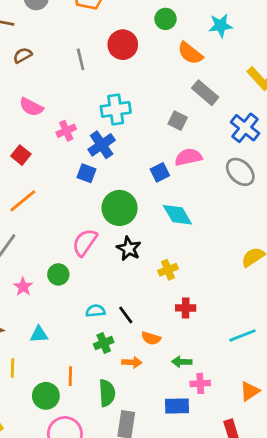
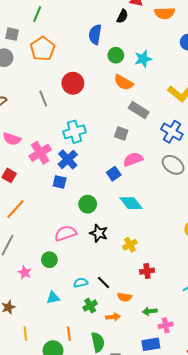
green circle: (166, 19) -> (116, 55), moved
pink cross: (66, 131) -> (40, 153), size x1.5
green circle: (120, 208) -> (88, 204), size x0.7
pink semicircle: (85, 242) -> (66, 233), turned 45
cyan triangle: (39, 335) -> (53, 298), moved

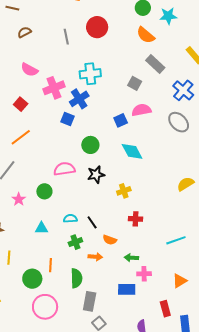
black star: (99, 233) -> (96, 175), turned 30

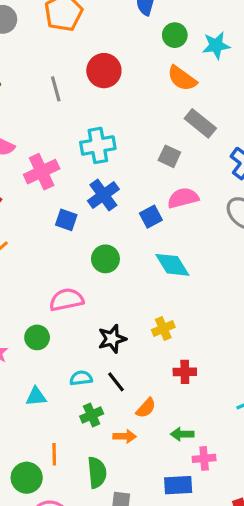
blue cross: (79, 99) -> (103, 195), moved
black star: (96, 175) -> (112, 339), moved
orange semicircle: (110, 240) -> (146, 408), turned -64

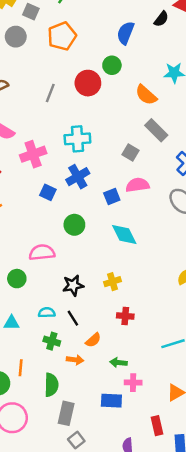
green circle: (175, 35) -> (112, 65), moved
gray line: (56, 89) -> (50, 93), turned 30
green cross: (92, 415) -> (52, 341), turned 35

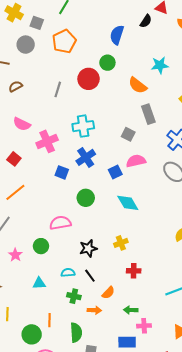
gray rectangle: (156, 130) -> (148, 114), turned 30

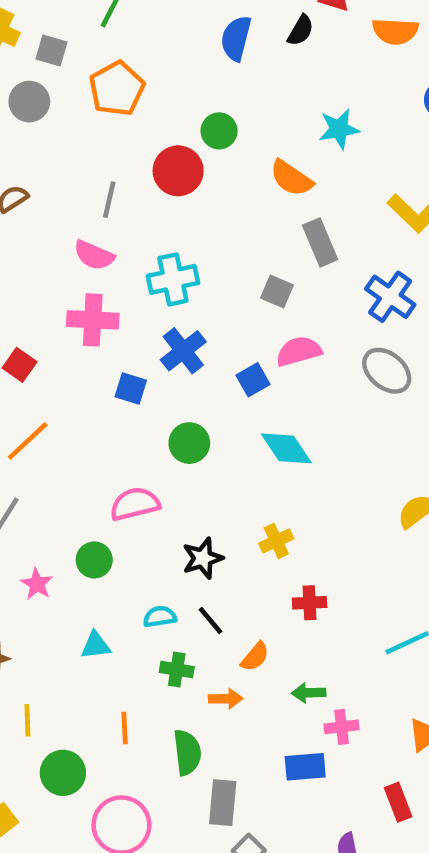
blue semicircle: (117, 35) -> (236, 38), moved
pink semicircle: (22, 124) -> (94, 255), moved
pink cross: (47, 141) -> (93, 320), turned 30
green circle: (32, 334) -> (63, 773), moved

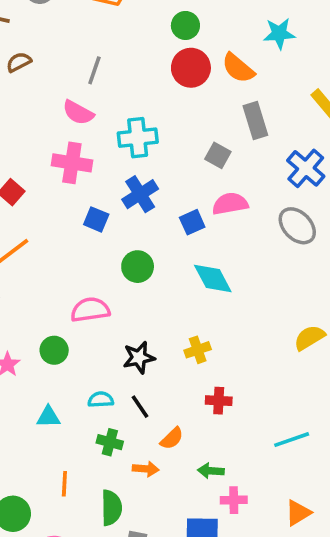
red circle: (178, 171) -> (191, 68), moved

